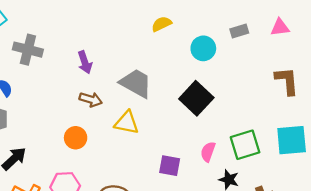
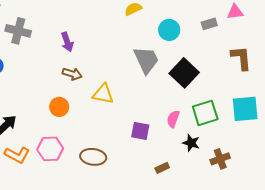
gray rectangle: (239, 31) -> (209, 24), moved
gray trapezoid: (136, 83) -> (146, 60), moved, turned 36
black square: (196, 98) -> (184, 73), moved

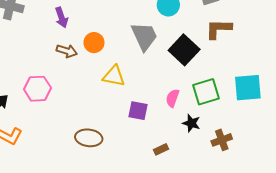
brown L-shape: (241, 58) -> (219, 29), moved, turned -84
yellow triangle: (103, 94) -> (114, 76), moved
orange circle: (59, 107) -> (94, 43), moved
pink hexagon: (50, 149) -> (37, 89), moved

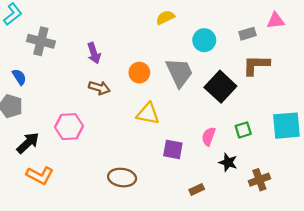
orange circle: (94, 43) -> (139, 73), moved
green square: (206, 92) -> (243, 130), size x0.6

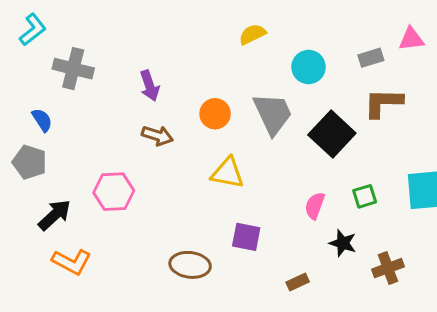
purple square: (173, 149) -> (246, 237), moved

